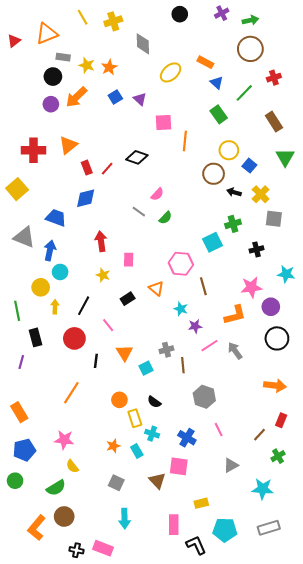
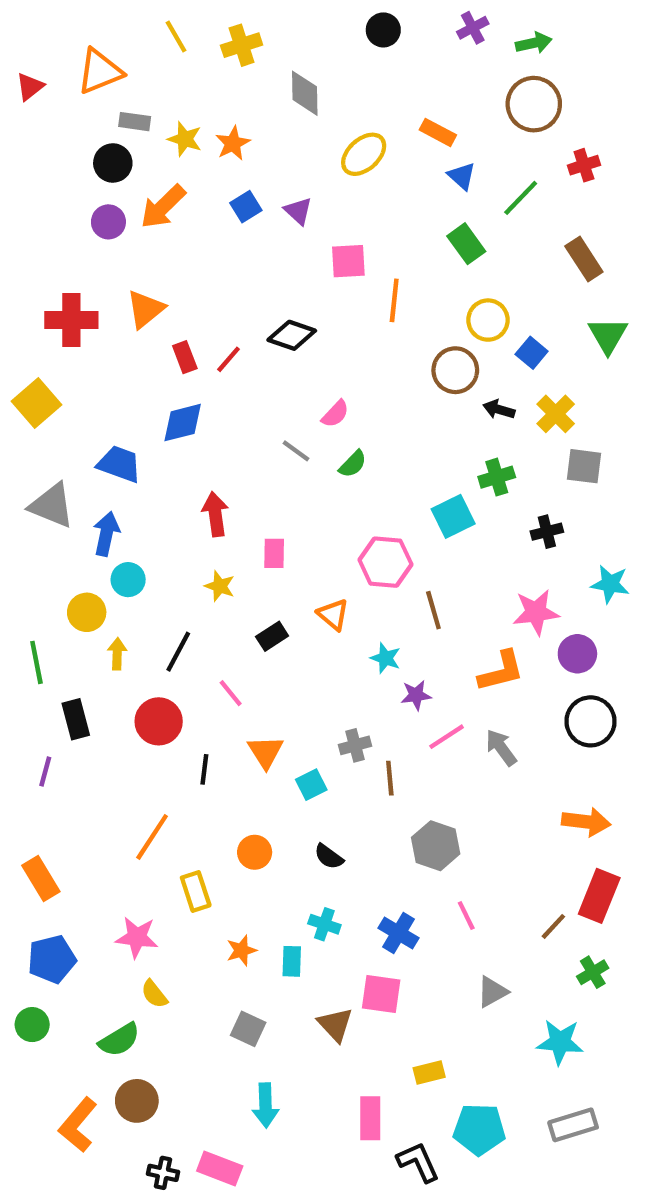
yellow rectangle: (135, 418) -> (196, 892), moved
red rectangle: (281, 420) -> (599, 896), size x1.6
cyan rectangle: (137, 451) -> (292, 961), turned 32

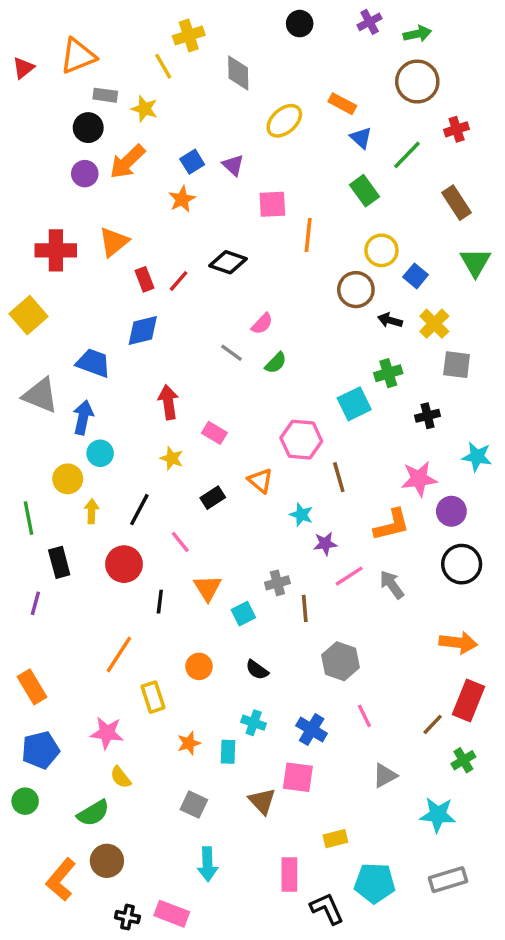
yellow line: (176, 36) -> (163, 66), moved
orange star: (233, 143) -> (182, 199), moved
pink rectangle: (274, 553) -> (214, 433), turned -60

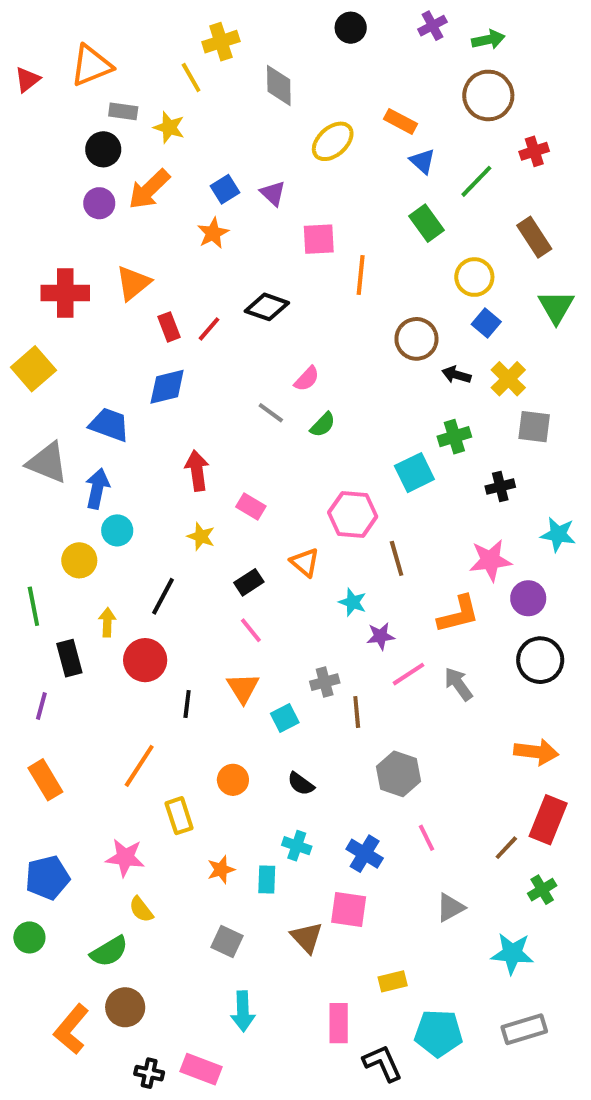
yellow circle: (381, 250) -> (474, 277), moved
yellow arrow: (92, 511) -> (107, 622), moved
pink line: (180, 542) -> (251, 630), moved
orange rectangle: (32, 687) -> (45, 780), moved

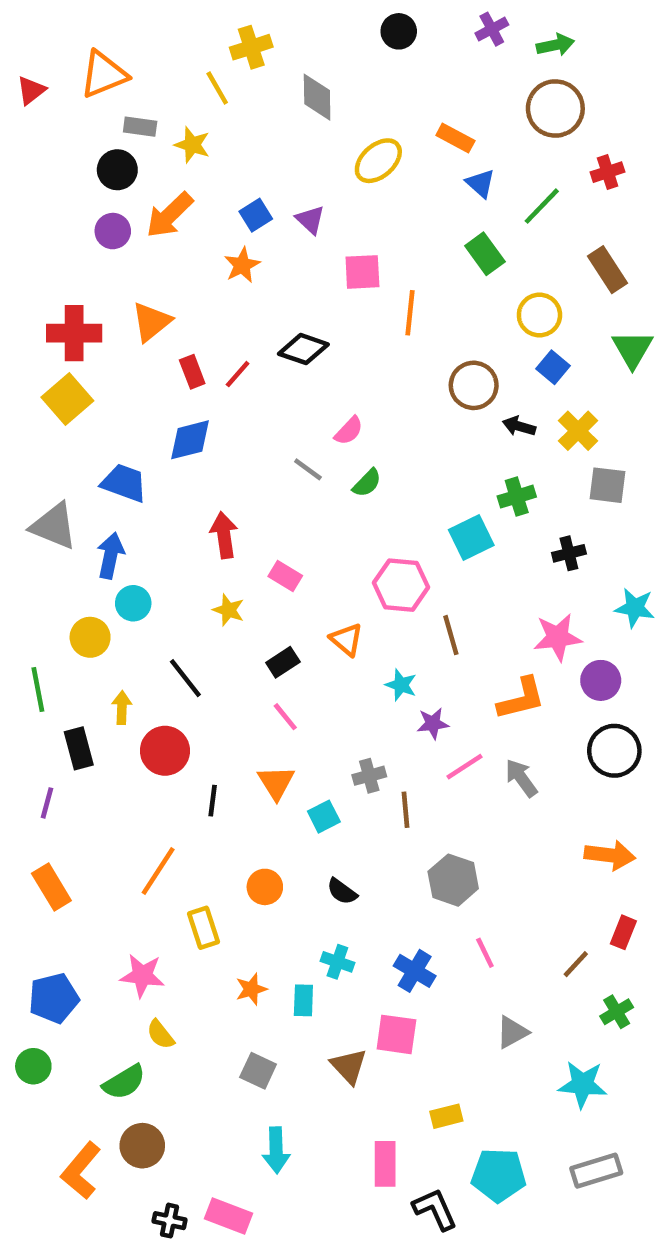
yellow square: (33, 369) -> (67, 399), moved
black line: (163, 596) -> (185, 678), turned -66
red rectangle: (548, 820) -> (623, 932), size x0.6

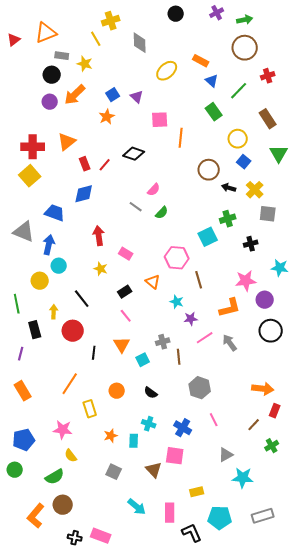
orange arrow: (610, 855) -> (263, 389), moved
cyan star: (583, 1084) -> (243, 478), moved
cyan arrow: (276, 1150) -> (137, 507), moved, turned -48

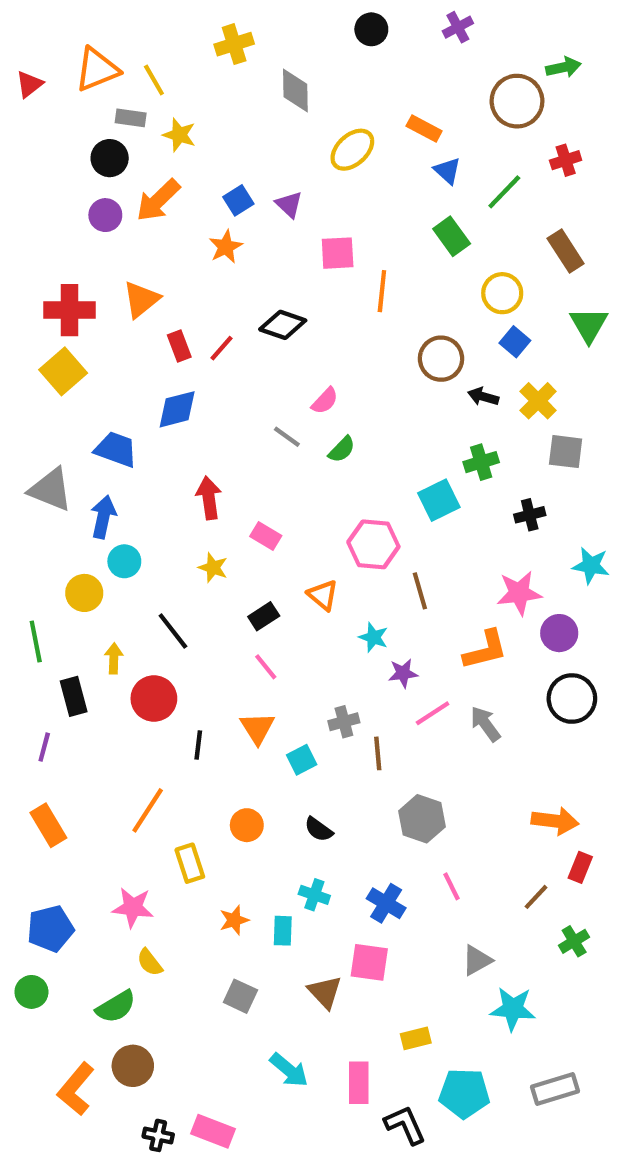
green arrow: (245, 20) -> (563, 67), moved
yellow line: (96, 39) -> (154, 80), moved

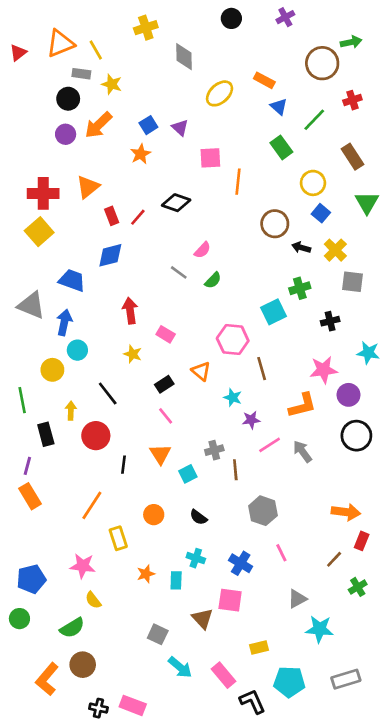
orange rectangle: (48, 825) -> (30, 496), moved
gray square: (240, 996) -> (158, 634), moved
pink rectangle: (359, 1083) -> (223, 675), turned -40

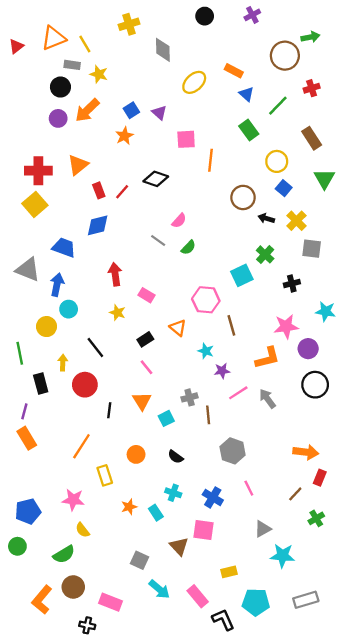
green cross: (300, 288) -> (265, 254), turned -30
cyan rectangle: (176, 580) -> (156, 513), turned -35
pink rectangle: (133, 705) -> (110, 602), moved

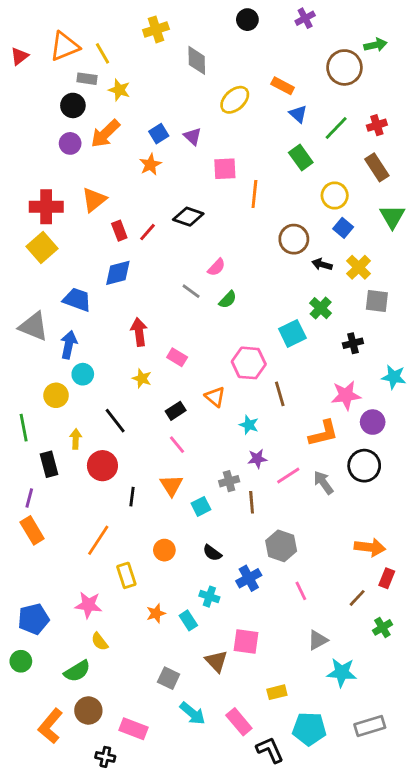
red cross: (312, 88) -> (377, 125), moved
purple star: (222, 371) -> (257, 459), moved
black circle: (315, 385) -> (364, 466), moved
blue cross: (213, 497) -> (249, 578), moved, turned 30

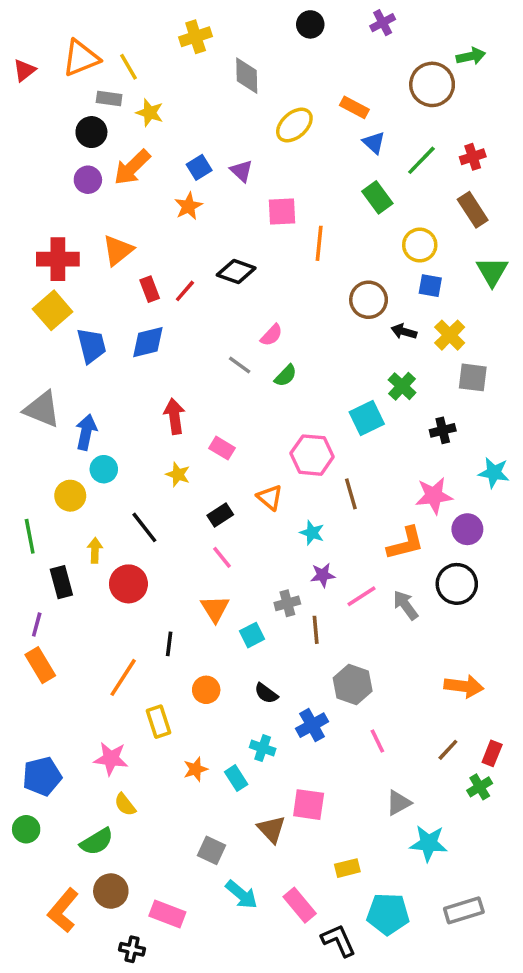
blue square: (343, 228) -> (430, 286), turned -30
blue trapezoid: (77, 300) -> (91, 346), moved, turned 56
black line: (132, 497) -> (169, 644), moved
red rectangle: (387, 578) -> (492, 753), moved

